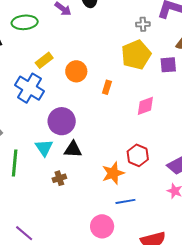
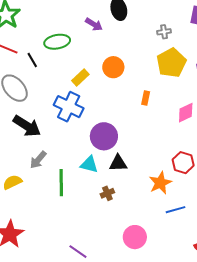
gray cross: (143, 24) -> (164, 32), moved
orange circle: (76, 71) -> (113, 67), moved
cyan triangle: (44, 148) -> (89, 164), turned -36
pink circle: (102, 226) -> (135, 237), moved

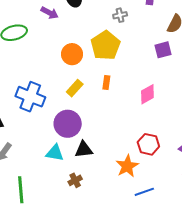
yellow pentagon: (171, 63) -> (105, 45), moved
yellow rectangle: (80, 78) -> (75, 88), moved
green line: (61, 183) -> (21, 190), moved

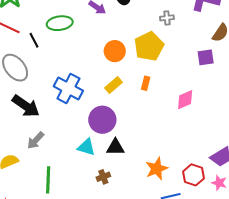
red hexagon: (148, 144) -> (193, 175), moved

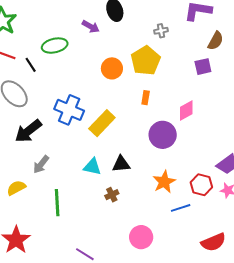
yellow rectangle: (114, 85) -> (102, 123), moved, size x1.5
black arrow: (26, 106) -> (28, 131), turned 112
purple circle: (102, 120) -> (163, 135), moved

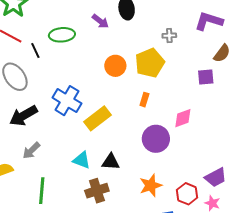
brown cross: (112, 195) -> (97, 191), size x1.6

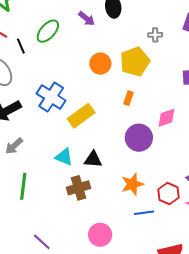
green ellipse: (62, 35) -> (48, 31), turned -45

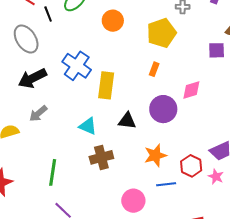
orange circle: (100, 64) -> (113, 21), moved
yellow rectangle: (81, 116) -> (106, 85), turned -48
black triangle: (93, 159) -> (127, 121), moved
green line: (23, 186) -> (53, 172), moved
pink circle: (100, 235) -> (133, 201), moved

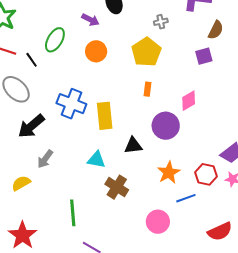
brown cross: (101, 157) -> (117, 187), turned -30

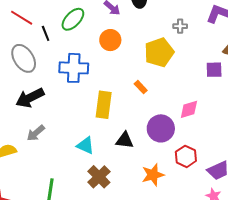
orange rectangle: (147, 89) -> (141, 87), moved, turned -64
blue cross: (71, 104) -> (74, 68), moved, turned -32
red hexagon: (206, 174) -> (186, 156), moved

